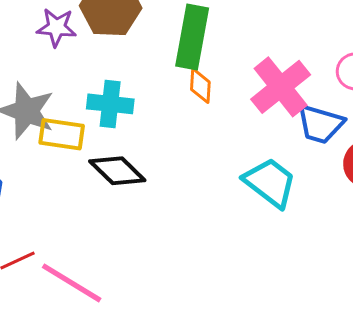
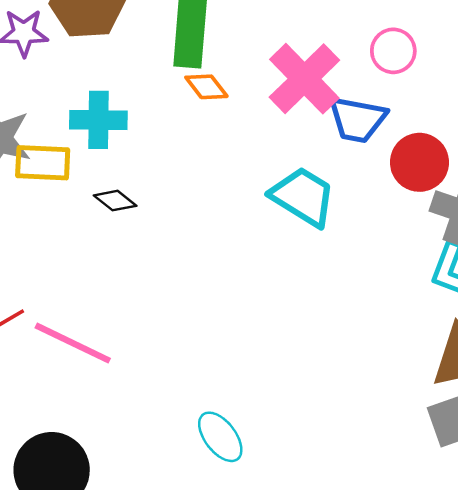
orange diamond: (200, 86) -> (206, 87), turned -36
black diamond: (117, 171) -> (115, 201), size x0.6

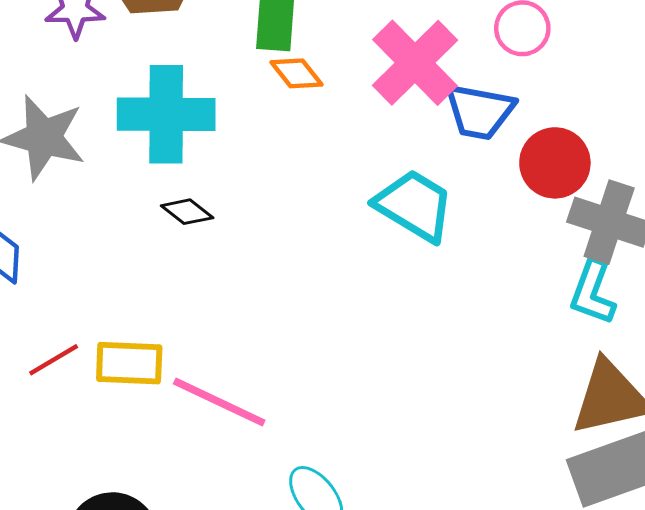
cyan cross: (98, 120) -> (166, 114), size x1.4
yellow rectangle: (43, 163) -> (129, 363), moved
pink line: (73, 343) -> (219, 402), moved

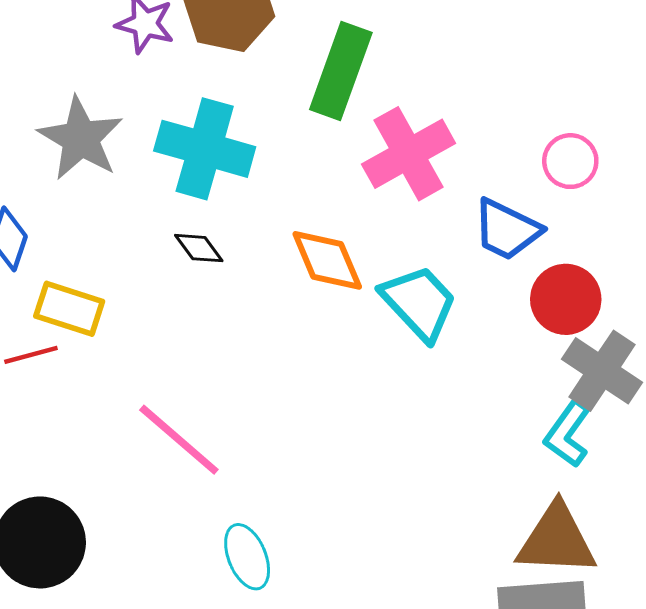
pink cross: (415, 63) -> (409, 154), moved
orange diamond: (296, 73) -> (327, 260), moved, size x1.5
yellow rectangle: (129, 363) -> (69, 309), moved

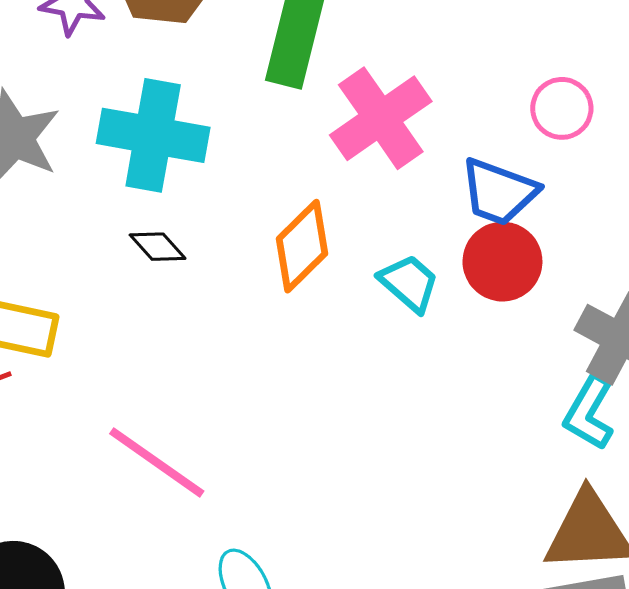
orange diamond: (327, 260) -> (302, 246), turned 74
red circle: (566, 299) -> (502, 262), moved
cyan trapezoid: (419, 303) -> (409, 283), size x0.7

